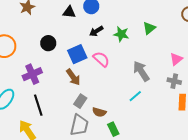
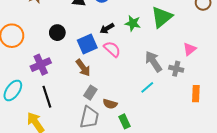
green triangle: (149, 28) -> (162, 17), size x1.6
black arrow: (96, 31) -> (107, 28), moved
gray cross: (174, 81) -> (176, 69), moved

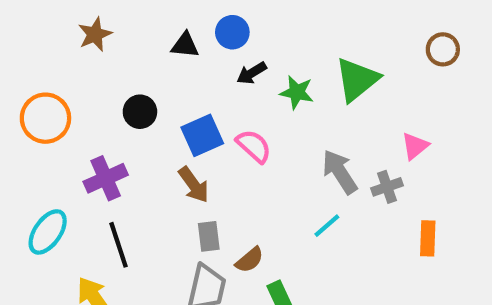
black arrow: (107, 28) -> (252, 73), moved
gray cross: (176, 69) -> (387, 187), turned -32
gray rectangle: (90, 93) -> (209, 236), turned -40
brown semicircle: (110, 104) -> (250, 260), turned -56

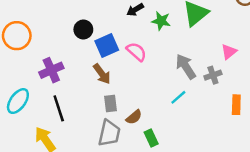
black circle: (140, 112) -> (83, 29), moved

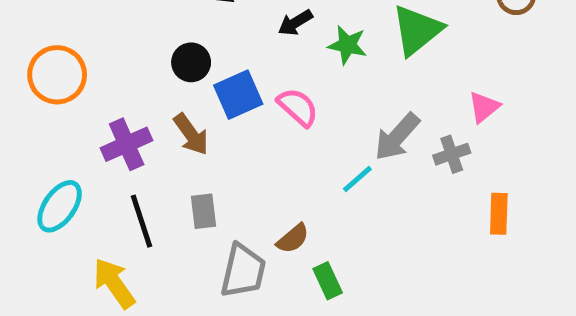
gray arrow: (186, 66) -> (397, 137), turned -105
brown arrow: (102, 74) -> (191, 134), moved
cyan line: (178, 97) -> (357, 179), moved
gray rectangle: (111, 103) -> (203, 211), moved

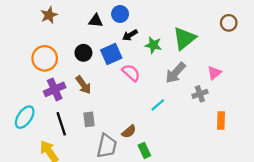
orange circle: (57, 75) -> (45, 58), moved
blue square: (238, 95) -> (111, 54), moved
gray arrow: (397, 137) -> (175, 73), moved

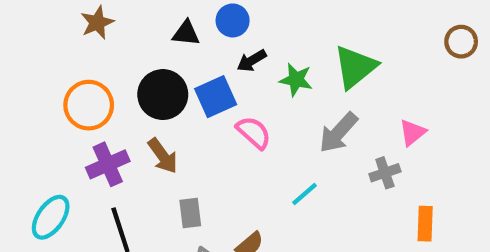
brown circle: (229, 23) -> (461, 42), moved
black circle: (83, 53) -> (163, 95), size x1.5
gray rectangle: (89, 119) -> (190, 213), moved

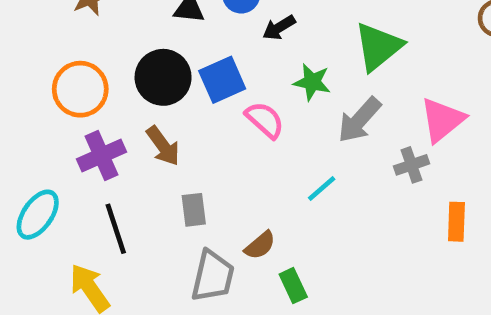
black arrow: (252, 61) -> (279, 28), moved
green star: (296, 80) -> (312, 82), moved
pink triangle: (412, 133) -> (442, 120), size x1.5

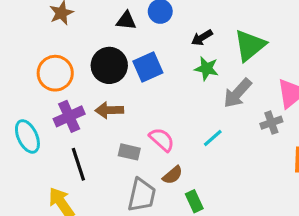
black arrow: (279, 28) -> (202, 38), moved
pink semicircle: (265, 120) -> (162, 140), moved
brown arrow: (163, 146) -> (109, 110), turned 124
gray rectangle: (194, 210) -> (129, 152), turned -70
cyan ellipse: (38, 215) -> (27, 136), moved, turned -60

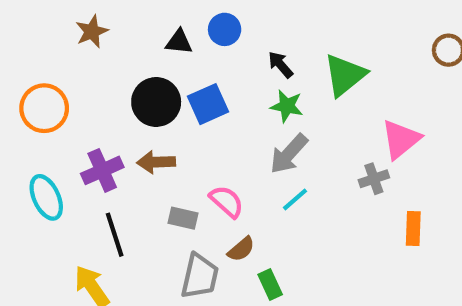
black arrow: (202, 38) -> (281, 65), turned 80
orange circle: (55, 73) -> (44, 108), moved
gray arrow: (237, 93) -> (289, 154), moved

